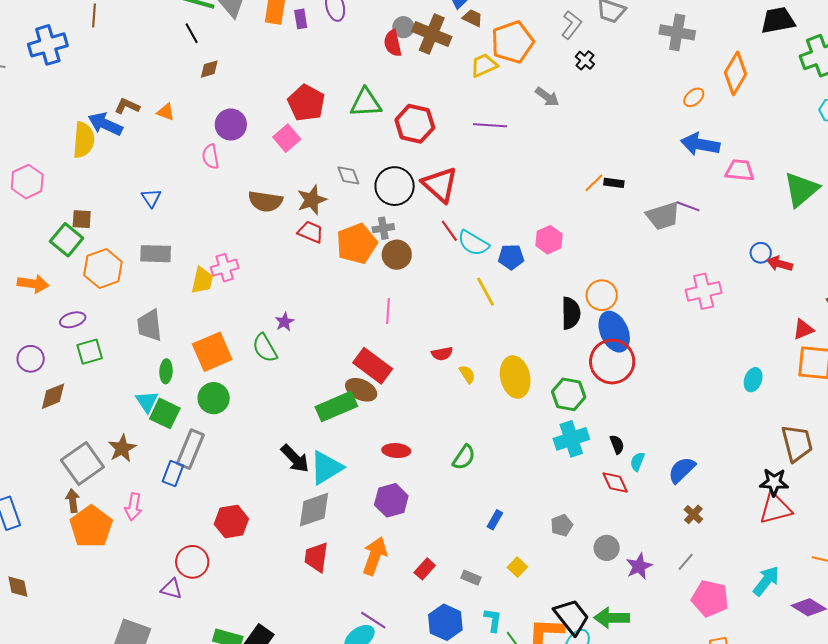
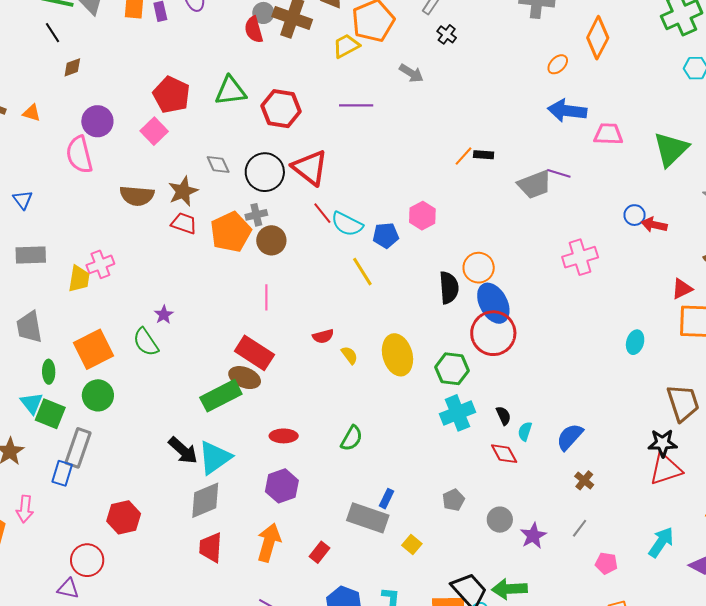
pink semicircle: (211, 157) -> (79, 155), size x1.5
gray rectangle: (471, 578) -> (368, 518), moved, size x2.0
pink pentagon: (710, 598) -> (606, 563), size x0.6

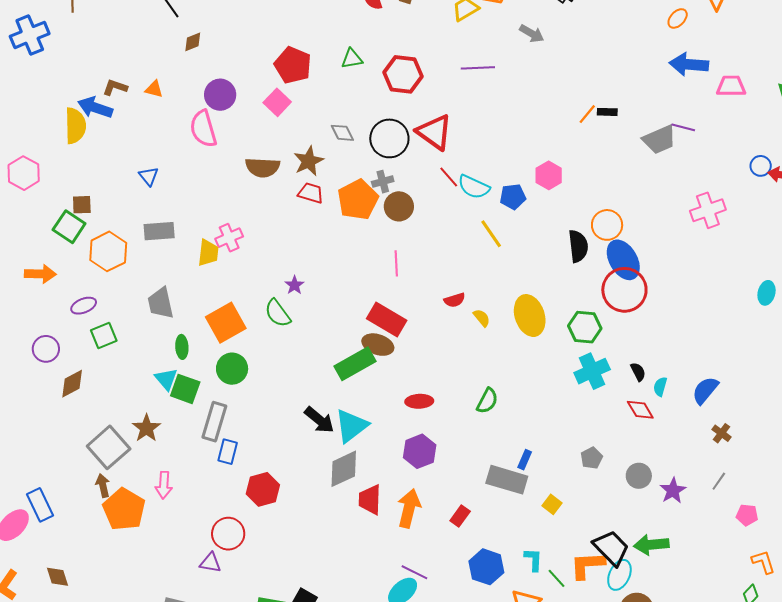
green triangle: (231, 91) -> (352, 59), size x0.7
blue rectangle: (62, 473) -> (228, 452), moved
red trapezoid: (211, 547) -> (370, 500), moved

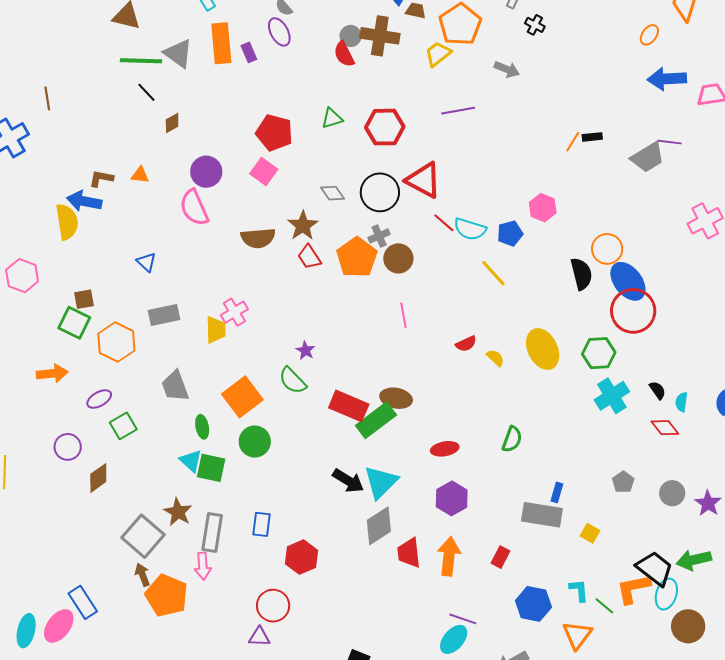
red trapezoid: (311, 193) -> (309, 257), turned -132
red rectangle: (387, 320) -> (349, 406), moved
gray rectangle: (214, 422) -> (212, 532), moved

